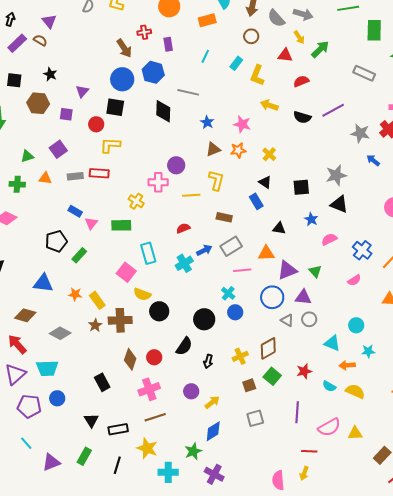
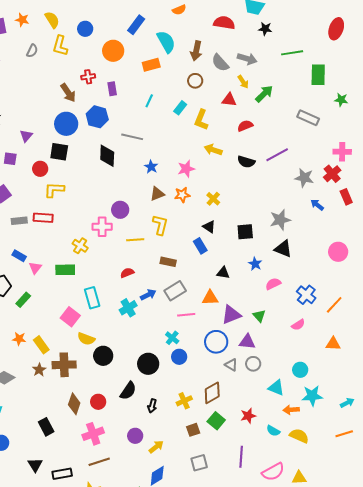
pink star: (242, 124) -> (186, 169), turned -30
cyan star: (368, 351) -> (312, 396), size x1.5

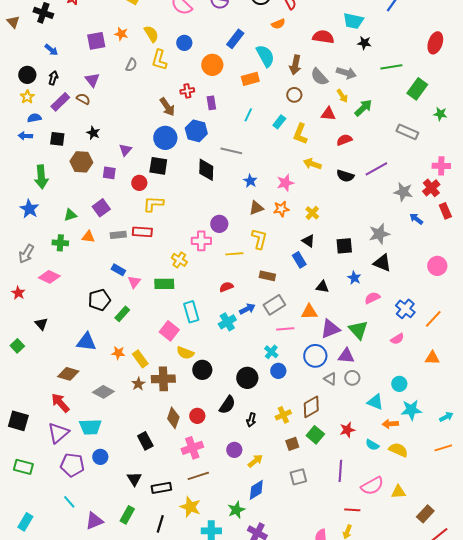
green rectangle: (318, 75) -> (417, 89), turned 35
green triangle: (259, 316) -> (358, 330), size x1.5

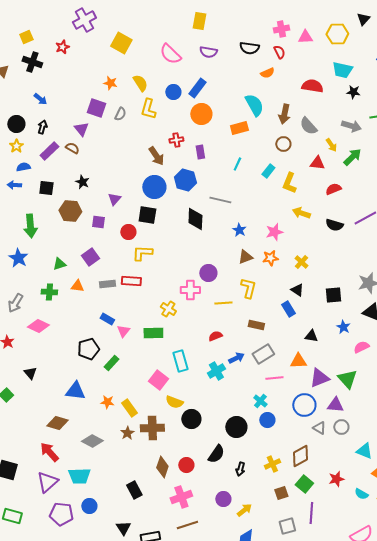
blue rectangle: (235, 39) -> (197, 88), moved
purple square: (96, 41) -> (96, 108), moved, turned 30
gray arrow: (346, 73) -> (351, 126), moved
purple line: (340, 471) -> (311, 513), moved

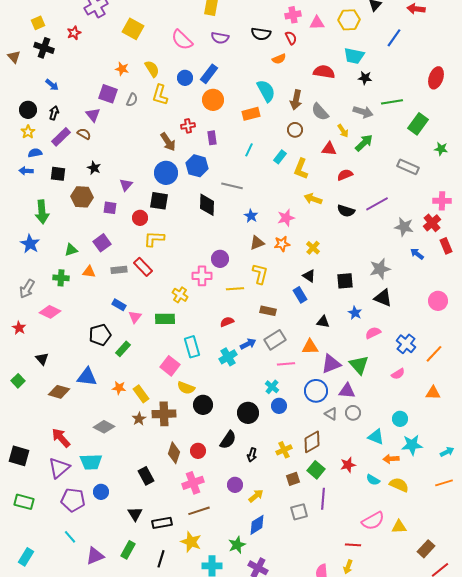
red rectangle: (131, 281) -> (143, 267), turned 42
brown diamond: (57, 423) -> (59, 392), moved

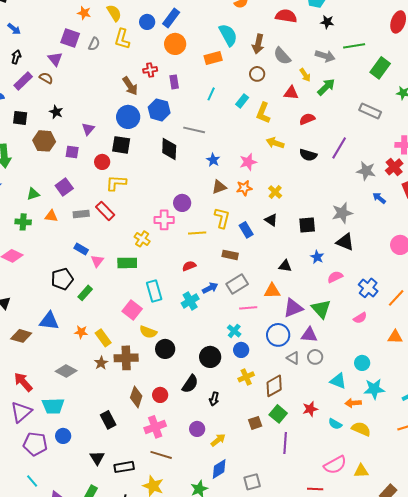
purple line: (377, 204) -> (339, 148), turned -30
blue rectangle: (300, 295) -> (246, 230), moved
yellow cross: (284, 450) -> (246, 377), moved
brown line: (199, 511) -> (161, 455), turned 35
gray square: (299, 512) -> (252, 482), moved

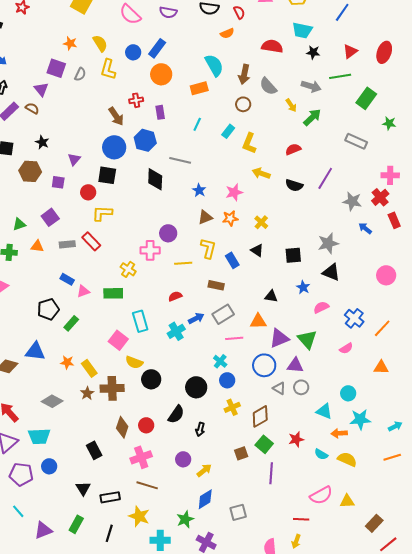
red triangle: (291, 93) -> (350, 51), moved, turned -42
pink triangle: (97, 261) -> (83, 291), turned 32

